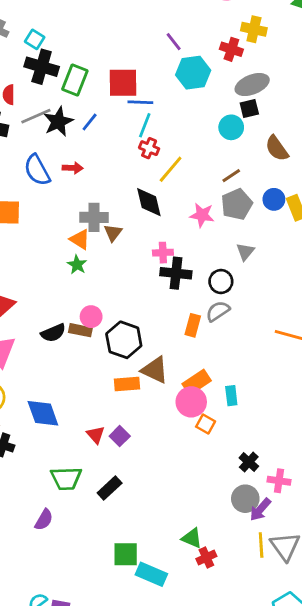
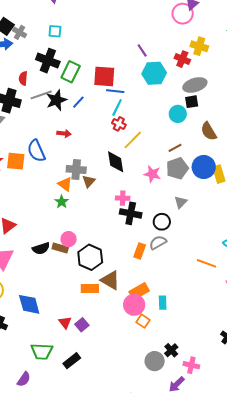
cyan square: (35, 39) -> (55, 31), moved, turned -32
blue semicircle: (37, 170) -> (36, 151), moved
blue circle: (274, 199) -> (204, 167), size x1.5
gray circle: (245, 499) -> (155, 361), moved

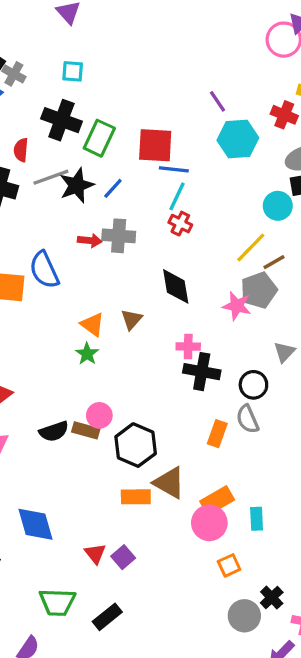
yellow line: (133, 140) -> (251, 248), moved
gray pentagon: (177, 168) -> (259, 290), moved
gray cross: (76, 169) -> (119, 236), moved
gray semicircle: (158, 242) -> (247, 419), turned -84
orange square: (143, 321) -> (229, 565), moved, turned 32

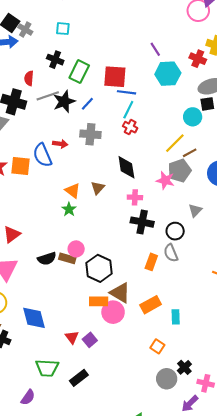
black cross: (61, 120) -> (55, 60), size x0.7
red arrow: (90, 241) -> (60, 144), moved
pink cross: (188, 346) -> (135, 197), moved
pink circle: (209, 523) -> (113, 312), moved
orange square: (229, 565) -> (157, 346), turned -32

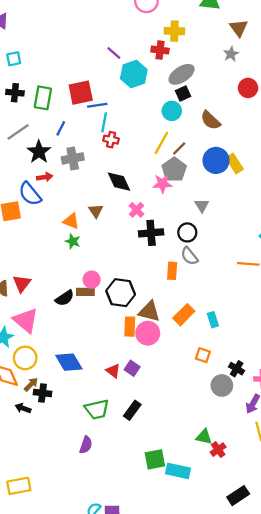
black star: (64, 102) -> (39, 152), moved
pink cross: (135, 197) -> (137, 210), turned -32
orange rectangle: (99, 301) -> (130, 327), turned -72

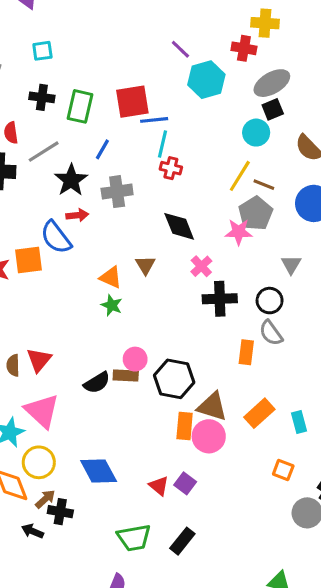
brown line: (179, 148) -> (264, 185), turned 64

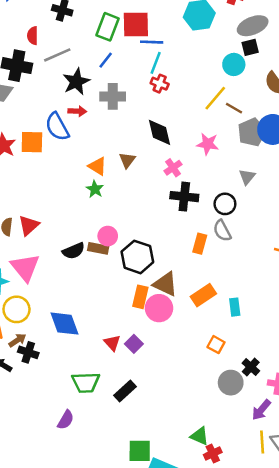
green rectangle: (80, 106) -> (107, 27), moved
gray pentagon: (256, 213) -> (252, 132), moved

